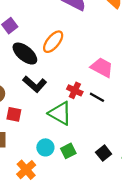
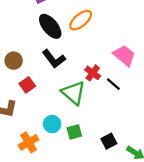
red square: (14, 114) -> (27, 85), turned 32

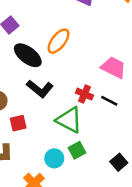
red square: (27, 85) -> (18, 123), turned 35
green square: (74, 132) -> (77, 150), moved

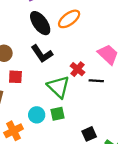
black line: (109, 101) -> (96, 81), turned -40

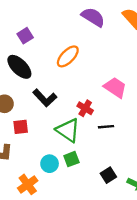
black ellipse: (40, 23) -> (19, 67), moved
black line: (96, 81) -> (106, 127), moved

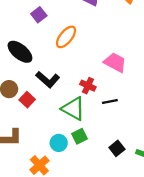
purple square: (25, 36) -> (39, 15), moved
red square: (21, 127) -> (27, 100), moved, turned -35

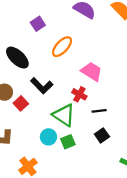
pink trapezoid: (115, 62) -> (92, 72), moved
cyan circle: (59, 143) -> (48, 137), moved
black square: (117, 148) -> (102, 135), moved

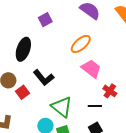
orange ellipse: (62, 47) -> (81, 44), moved
black ellipse: (17, 58) -> (23, 49), turned 60
red cross: (79, 94) -> (110, 91), moved

